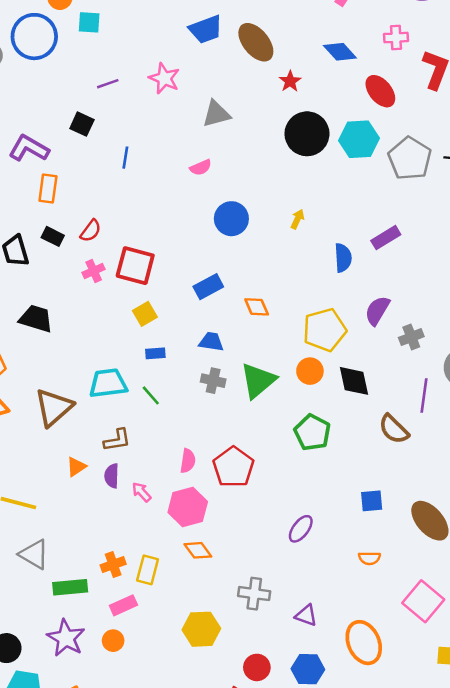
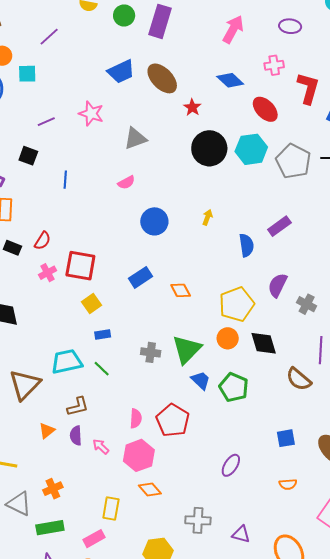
gray cross: (411, 337) -> (307, 304), turned -36
blue trapezoid: (211, 342) -> (201, 380), moved, turned 40
orange cross: (113, 565) -> (53, 489), moved

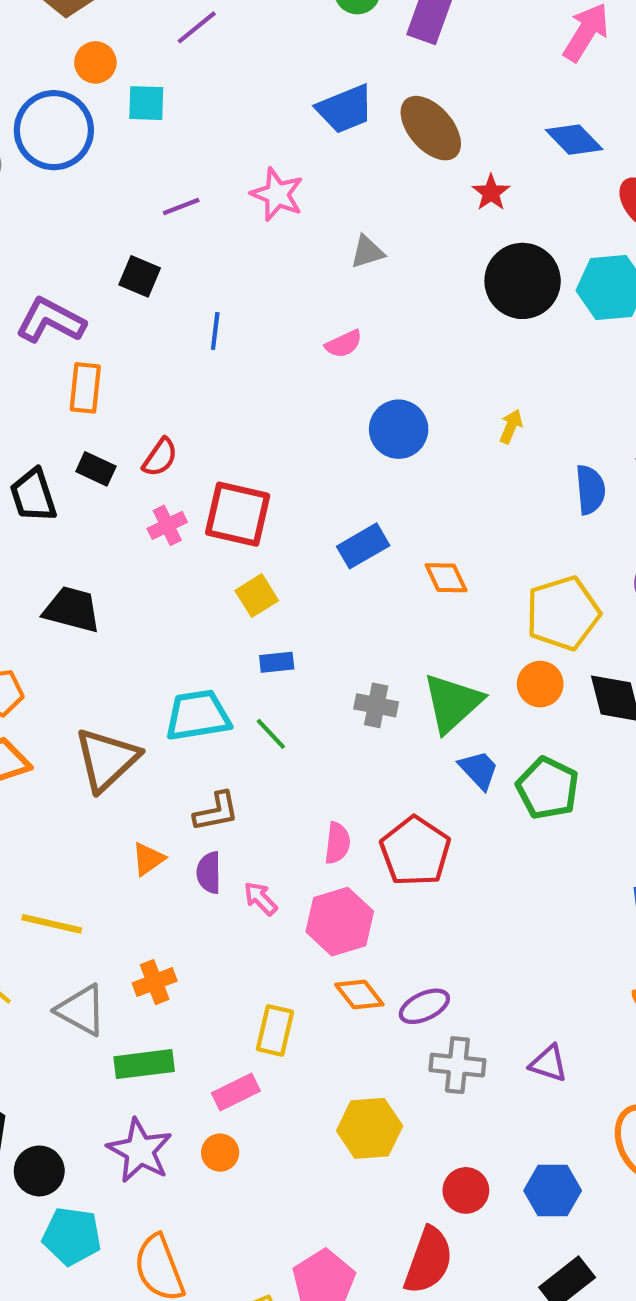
gray triangle: (135, 138) -> (367, 252), size x0.7
purple ellipse: (231, 465) -> (424, 1006), moved, turned 30
purple triangle: (241, 534) -> (549, 1063), moved

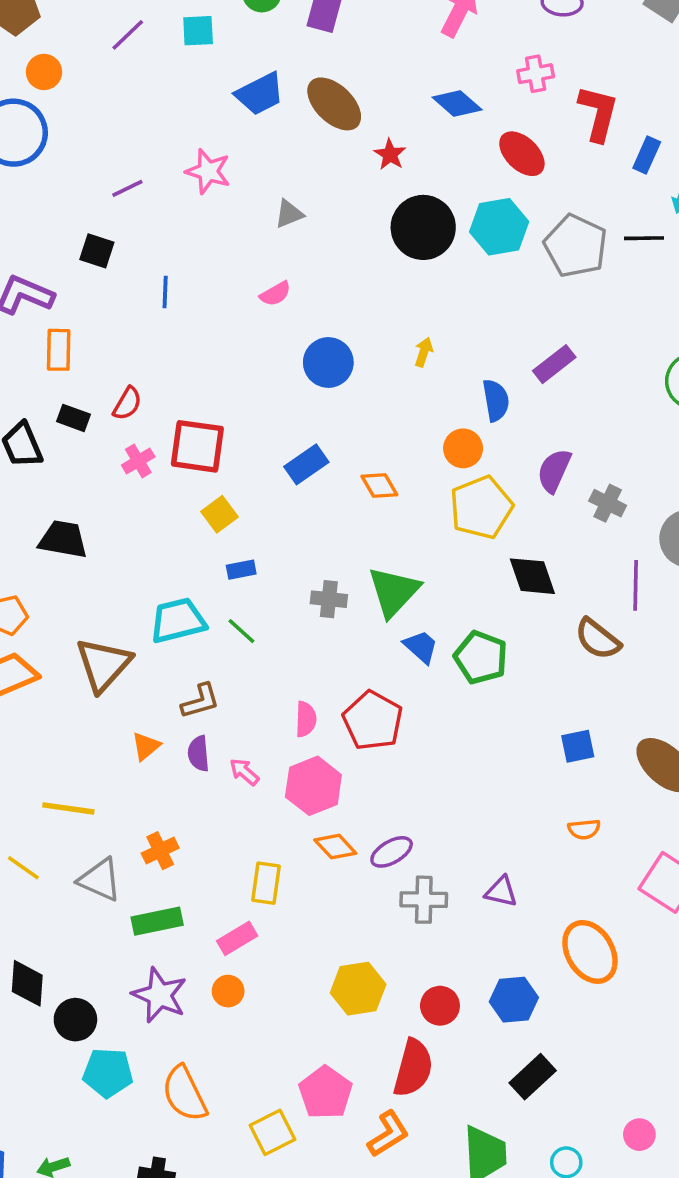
cyan square: (146, 103) -> (198, 31), moved
orange circle: (540, 684) -> (463, 448), moved
yellow hexagon: (370, 1128) -> (358, 989), moved

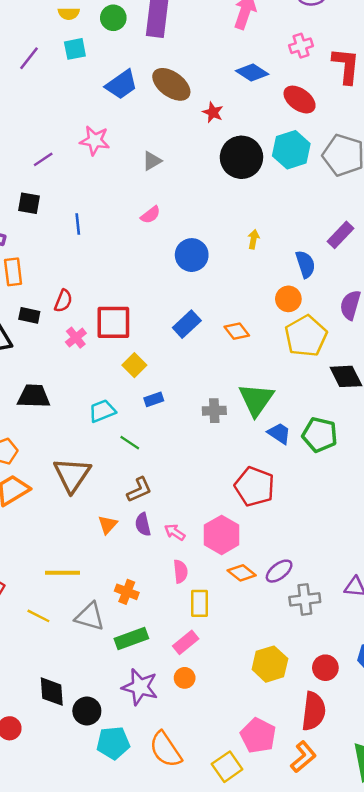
cyan trapezoid: (178, 620) -> (102, 411), moved, size x0.7
green line: (241, 631) -> (130, 443), moved
pink semicircle: (306, 719) -> (180, 571), moved
orange cross: (160, 851) -> (127, 592), turned -35

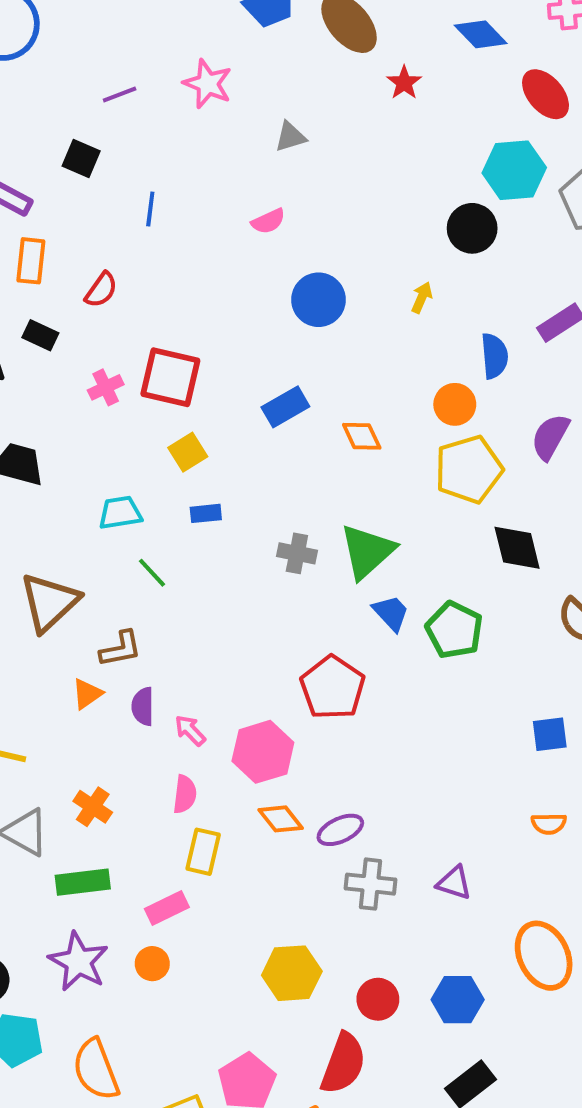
black circle: (241, 157) -> (472, 228), moved, size x0.7
red semicircle: (63, 301) -> (101, 290), moved
brown L-shape: (139, 490) -> (121, 649), moved

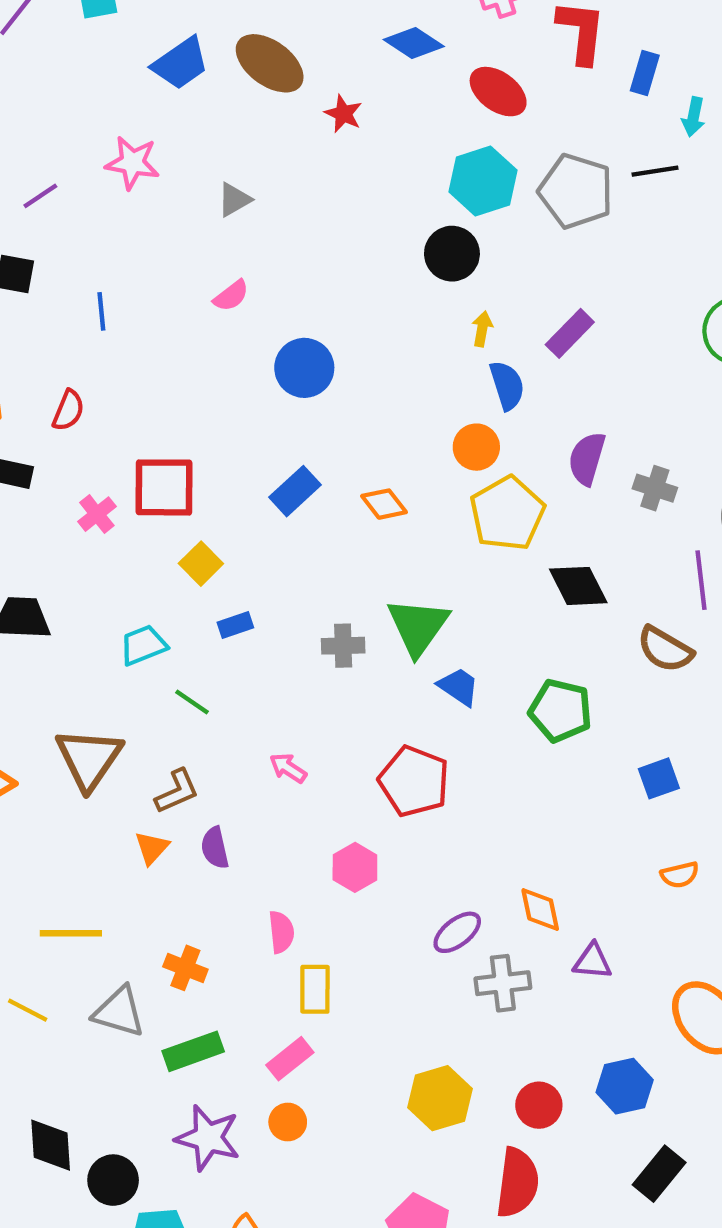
yellow arrow: (422, 298) -> (482, 329), moved
green pentagon: (454, 630) -> (560, 711), moved
pink arrow: (190, 730) -> (288, 768), moved
pink hexagon: (263, 752) -> (355, 867), size x0.7
orange diamond: (281, 819) -> (540, 909), moved, turned 39

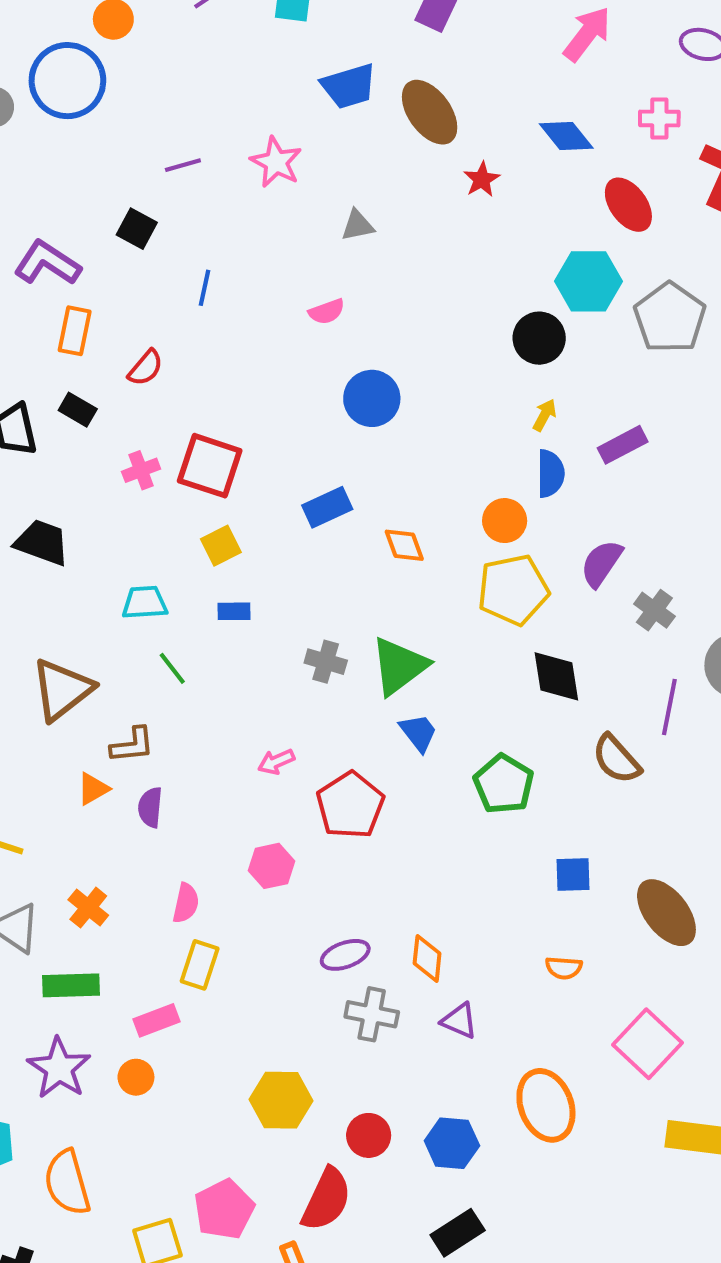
pink arrow: (288, 768) -> (276, 762), moved, turned -75

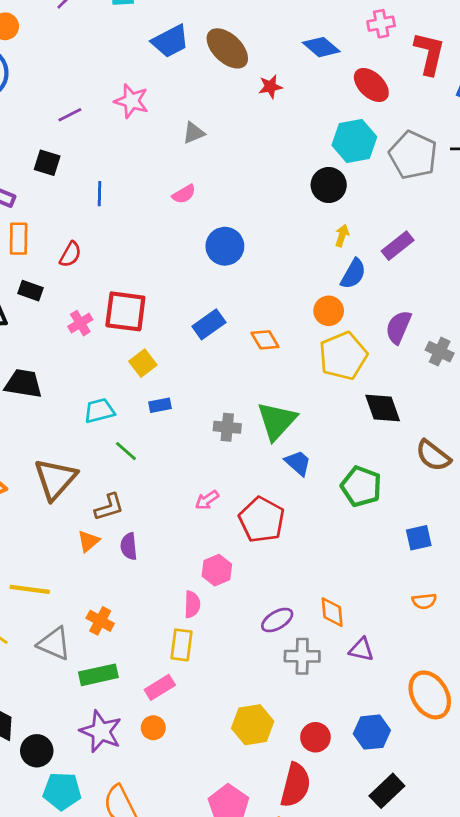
red star: (482, 179) -> (270, 87), turned 30
blue semicircle: (551, 474) -> (353, 274), turned 40
pink semicircle: (186, 903) -> (192, 604), moved

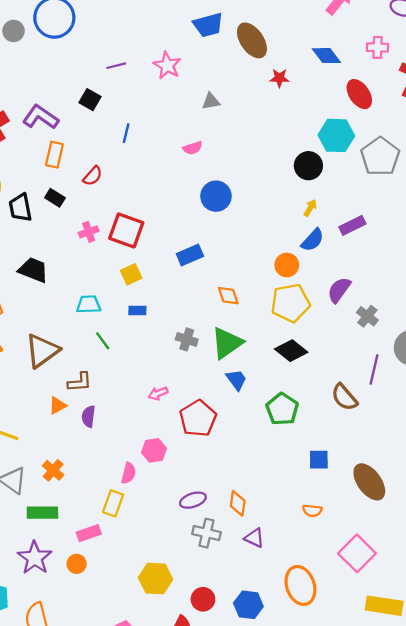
orange diamond: (265, 340) -> (228, 296), moved
black diamond: (383, 408) -> (291, 351), moved, turned -44

